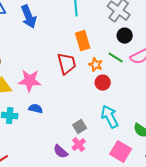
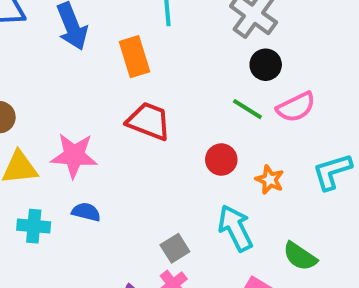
orange rectangle: (83, 41) -> (135, 57), moved
red trapezoid: (67, 64) -> (149, 121), turned -55
orange star: (96, 65) -> (270, 180), moved

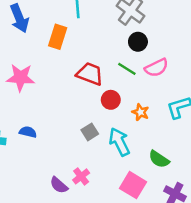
orange rectangle: (135, 57) -> (58, 37), turned 35
red trapezoid: (149, 121) -> (90, 74), moved
pink star: (74, 155) -> (21, 78), moved
gray square: (175, 248) -> (90, 132), moved

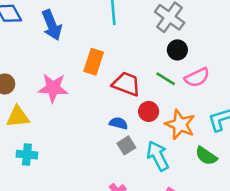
orange rectangle: (58, 37) -> (94, 62), moved
orange star: (140, 112) -> (180, 125), size x1.6
blue semicircle: (28, 132) -> (119, 123), moved
green semicircle: (159, 159) -> (206, 156), moved

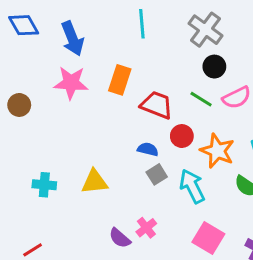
pink star: (53, 88) -> (71, 83), moved
yellow triangle: (18, 117) -> (95, 182), moved

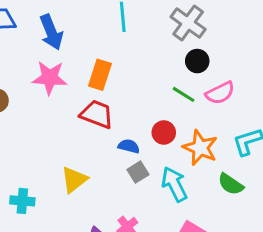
red trapezoid: (157, 105) -> (97, 114), moved
yellow triangle: (95, 182) -> (74, 180), turned -32
cyan cross: (44, 185) -> (22, 201), moved

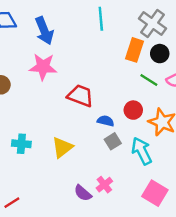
orange rectangle: (100, 75) -> (134, 50), moved
cyan cross: (22, 201) -> (21, 144), moved

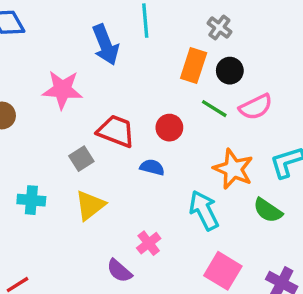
gray cross: (153, 23) -> (219, 27), size x0.6
blue arrow: (44, 31) -> (106, 45), moved
red circle: (133, 110) -> (169, 128), moved
gray square: (113, 141) -> (81, 159), moved
pink cross: (104, 185) -> (149, 243), moved

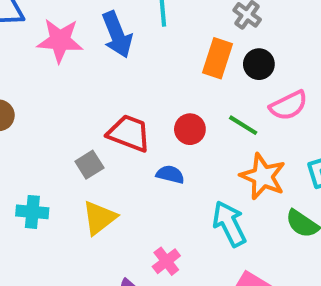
pink star: (62, 90) -> (60, 40), moved
green line: (214, 109) -> (243, 125), moved

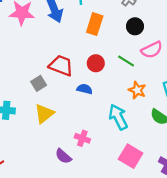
orange rectangle: (218, 58) -> (95, 24), moved
orange star: (263, 176) -> (137, 90), size x0.7
pink cross: (166, 261) -> (82, 138), turned -32

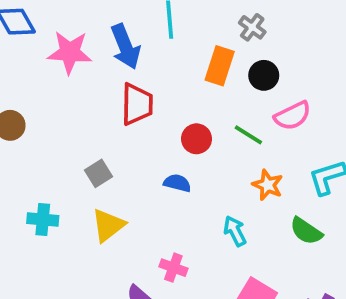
orange rectangle: (95, 24) -> (220, 66), moved
red trapezoid: (61, 65) -> (137, 104), moved, turned 70
cyan arrow: (118, 117) -> (235, 231), size x0.7

